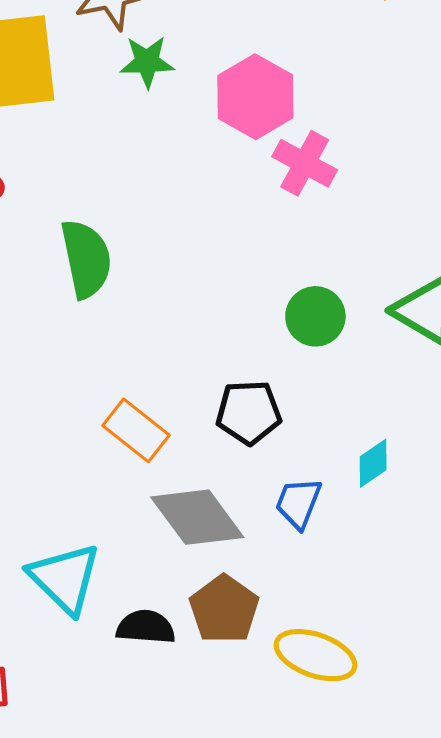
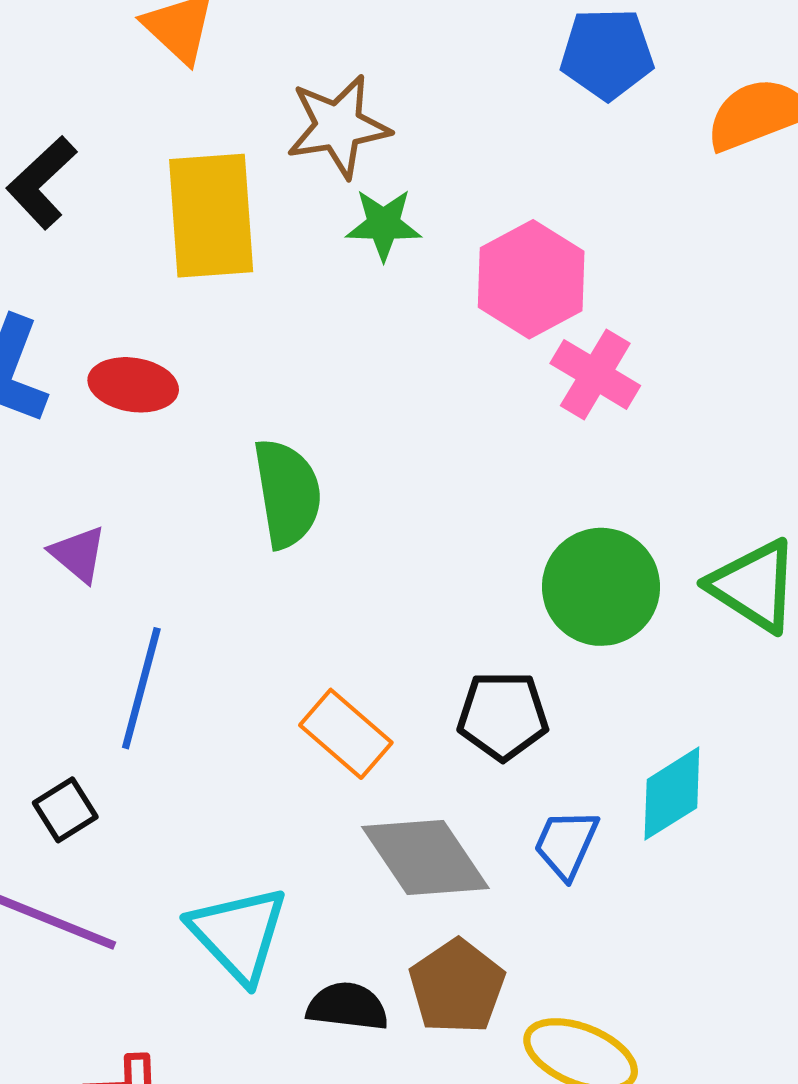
green circle: (315, 316) -> (601, 587), size x1.4
cyan diamond: (373, 463) -> (672, 794), size x1.4

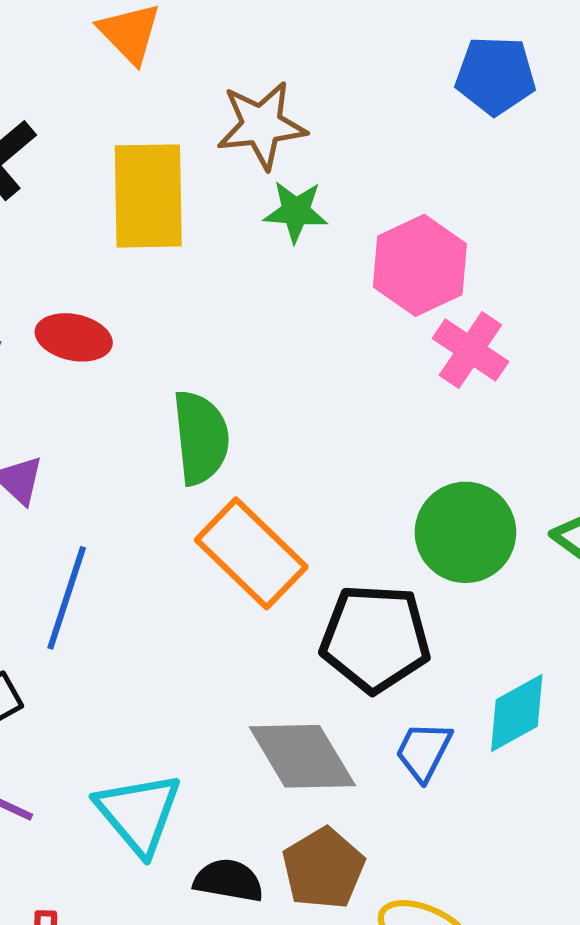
black pentagon: (503, 716) -> (375, 638), size x1.4
orange rectangle: (346, 734) -> (251, 553), moved, size x1.4

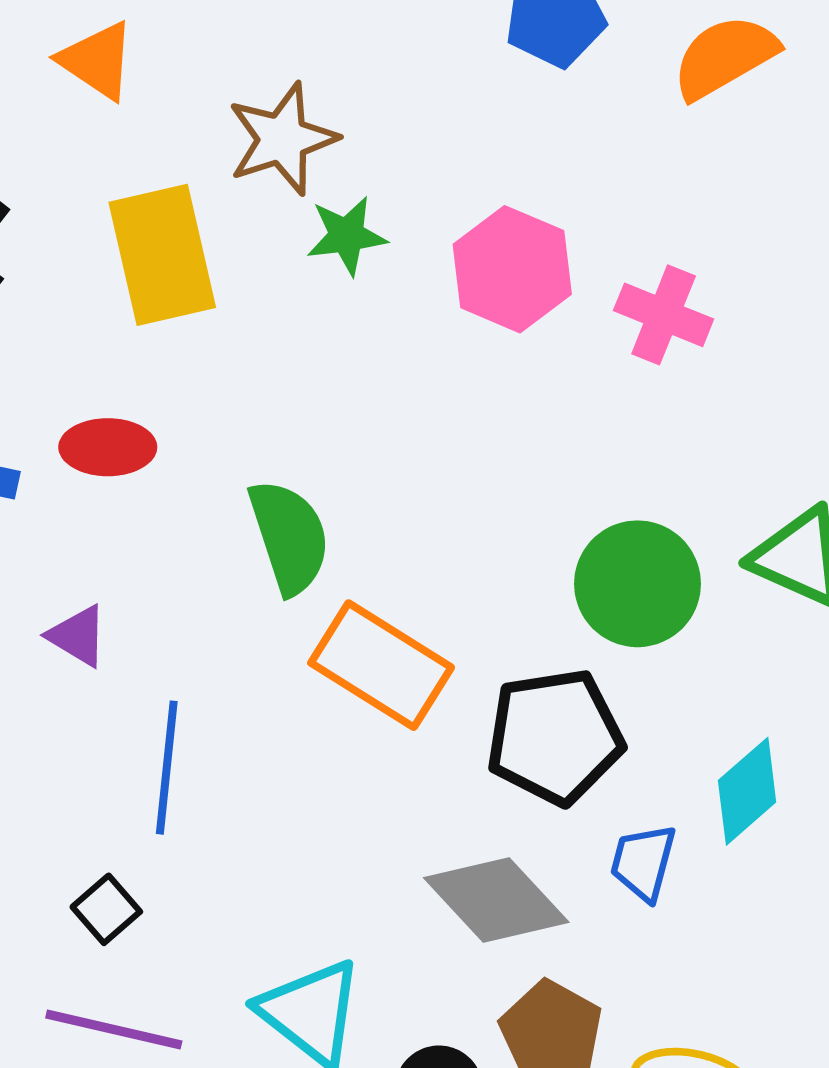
pink cross: (470, 350) -> (664, 315), moved

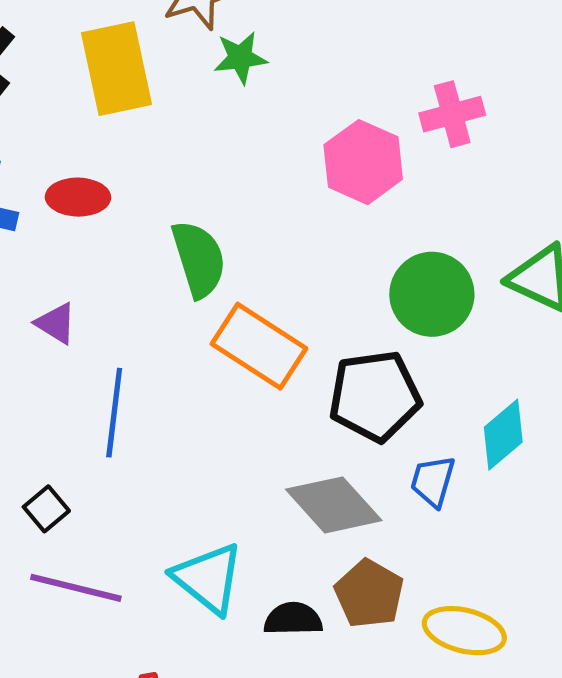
pink hexagon: (512, 269) -> (363, 162), moved
pink cross: (664, 315) -> (452, 114), turned -38
black square: (106, 909) -> (46, 509), moved

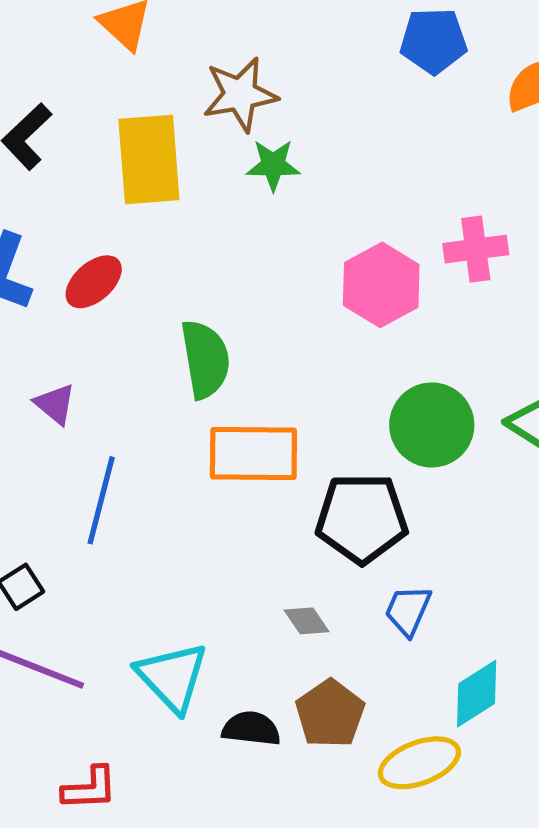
red ellipse: (78, 197) -> (94, 282), turned -50
orange rectangle: (259, 346) -> (253, 454), turned -40
cyan diamond: (503, 435) -> (477, 694), moved
gray diamond: (334, 505) -> (307, 621), size x0.5
yellow ellipse: (464, 631) -> (419, 763), turned -42

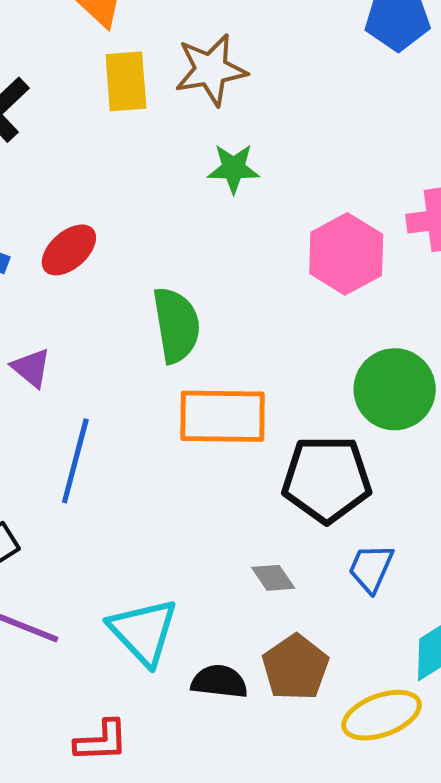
yellow rectangle: (149, 159) -> (126, 81), moved, size x0.7
green star: (273, 165) -> (234, 168), moved
red L-shape: (90, 788) -> (101, 741), moved

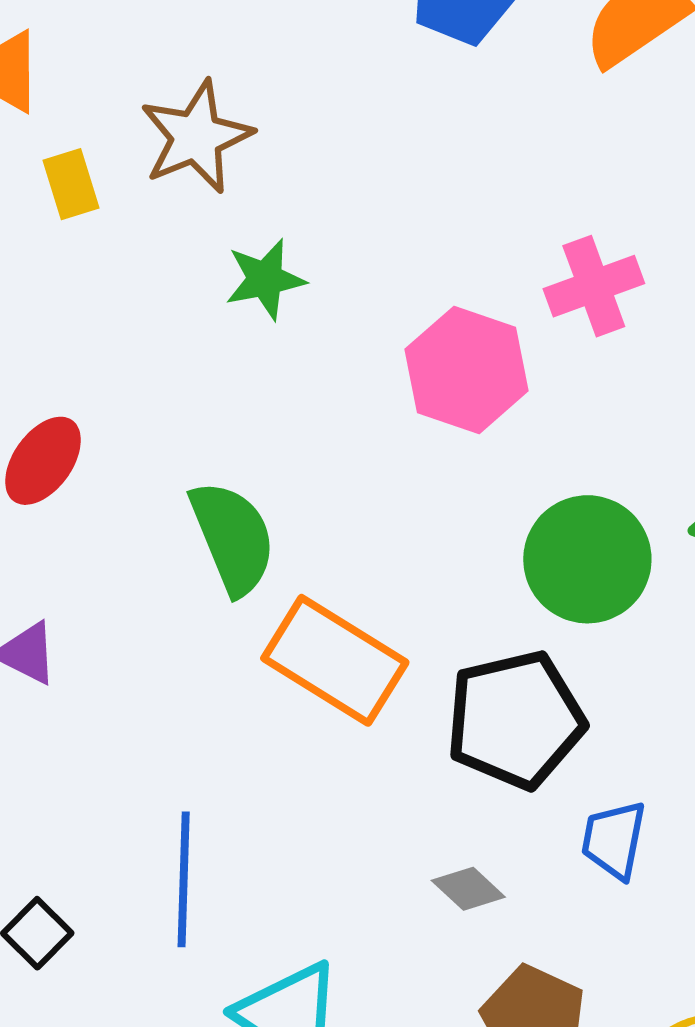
yellow rectangle: (126, 81) -> (71, 184), size x0.7
orange rectangle: (222, 416) -> (335, 660), turned 44
blue line: (75, 461) -> (184, 879), moved

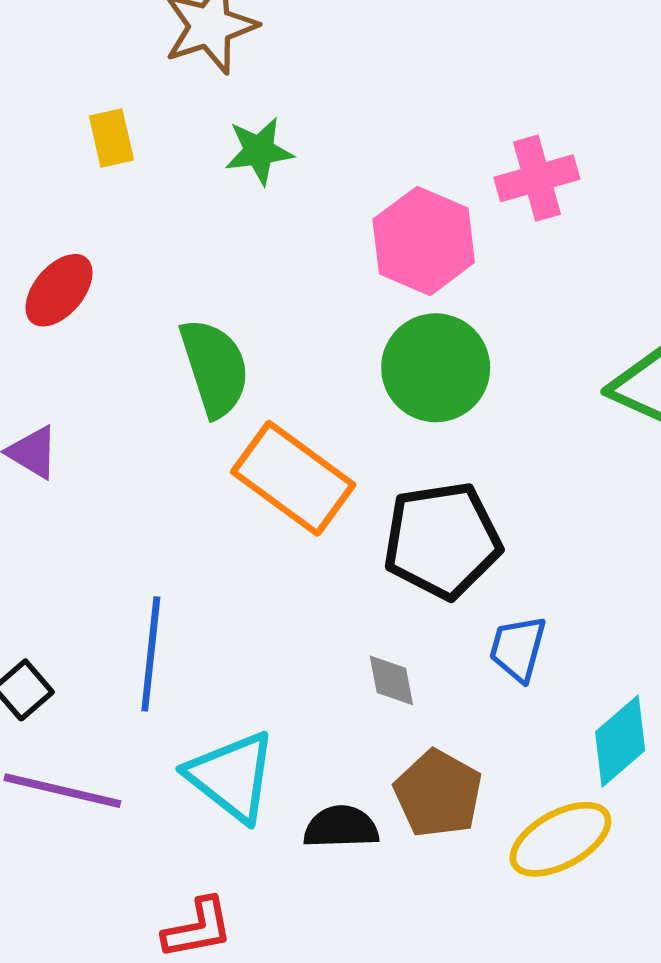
yellow rectangle: (71, 184) -> (111, 138), moved
green circle: (587, 559) -> (436, 368), moved
gray diamond: (468, 889) -> (391, 680), turned 32

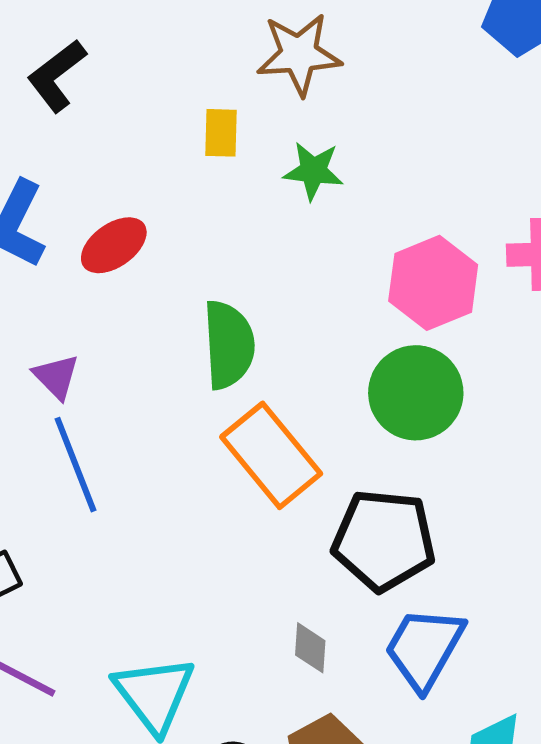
yellow rectangle: (111, 138) -> (221, 133), moved
blue trapezoid: (518, 648) -> (424, 648), size x1.5
blue line: (151, 654) -> (75, 465), moved, turned -42

